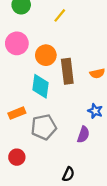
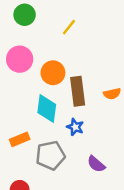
blue star: (95, 111) -> (75, 127), moved
purple semicircle: (83, 135) -> (96, 164), turned 112

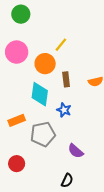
yellow line: (69, 27) -> (61, 45), moved
brown rectangle: (78, 91) -> (66, 79), size x0.6
purple semicircle: (96, 164) -> (76, 151), moved

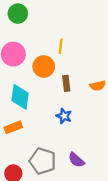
yellow line: (61, 45) -> (61, 46), turned -32
cyan diamond: (40, 94) -> (20, 97), moved
gray pentagon: (43, 134) -> (43, 161), moved, turned 30

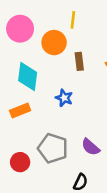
blue star: (64, 116) -> (64, 98), moved

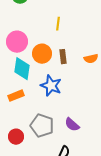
pink circle: (20, 29) -> (17, 42), moved
orange circle: (54, 43) -> (42, 54), moved
blue star: (64, 98) -> (51, 86), size x1.5

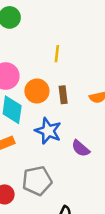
purple semicircle: (72, 125) -> (81, 148), moved
gray pentagon: (42, 126) -> (37, 181), turned -30

